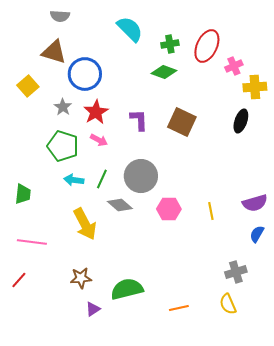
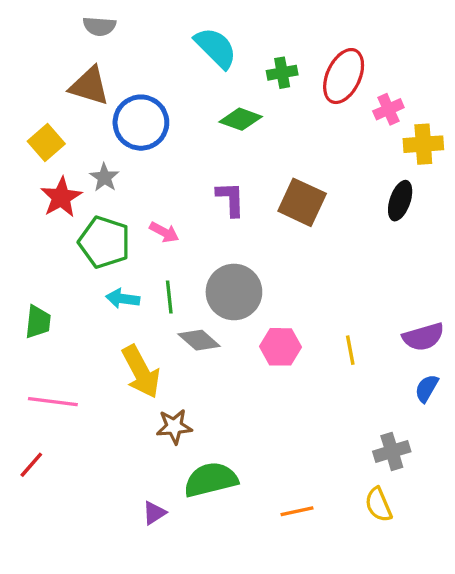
green diamond: (164, 72) -> (241, 119), moved
red star: (96, 112) -> (61, 197), moved
green line: (102, 179) -> (169, 297), turned -30
brown star: (81, 278) -> (174, 427), moved

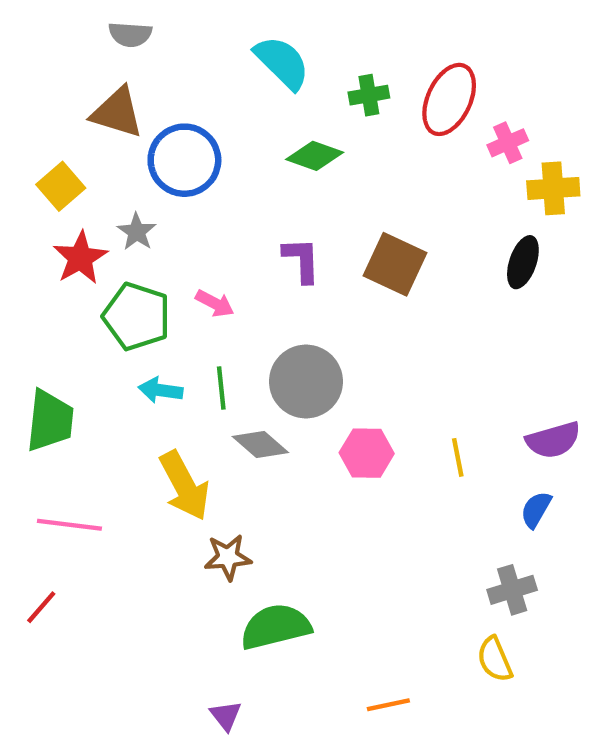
green trapezoid: (38, 322) -> (50, 421), size x1.4
blue semicircle: (427, 388) -> (536, 510), moved
orange line: (297, 511) -> (388, 705), moved
purple triangle: (154, 513) -> (226, 716), moved, turned -35

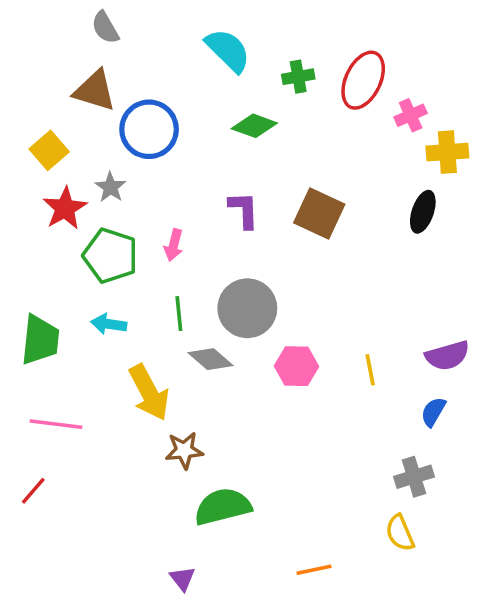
gray semicircle: (130, 34) -> (105, 27), turned 56
pink arrow: (215, 303) -> (174, 245), turned 76
cyan arrow: (161, 390) -> (109, 324), moved

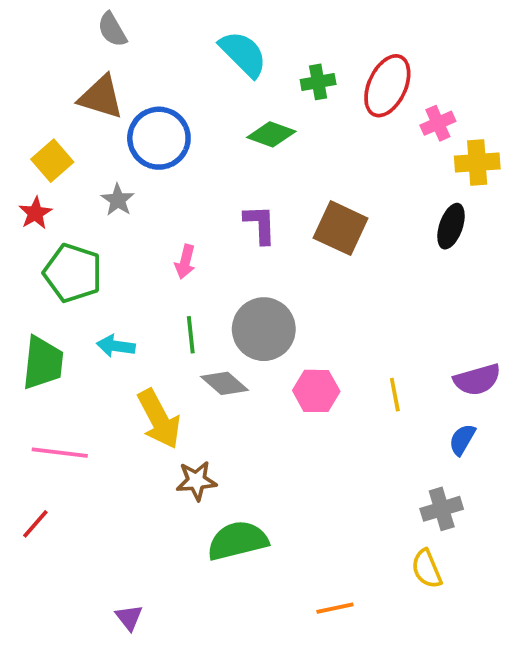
red star: (65, 208) -> (35, 213), moved, size x0.7
green pentagon: (110, 256) -> (73, 273), moved
purple triangle: (182, 579) -> (129, 617), moved

